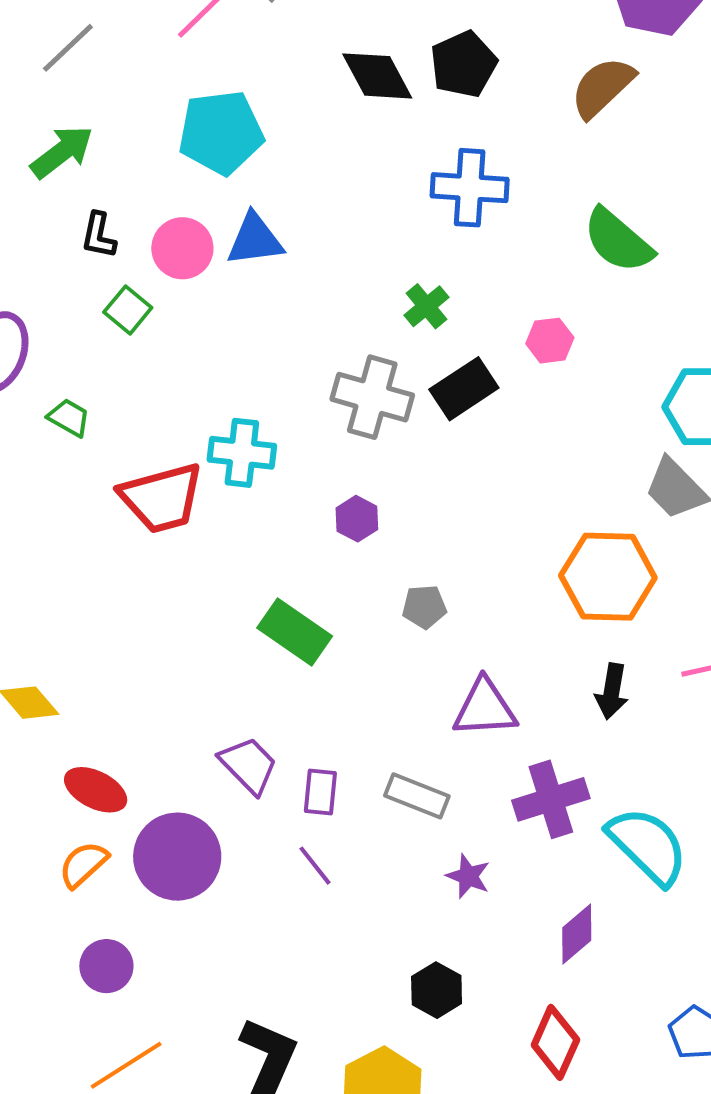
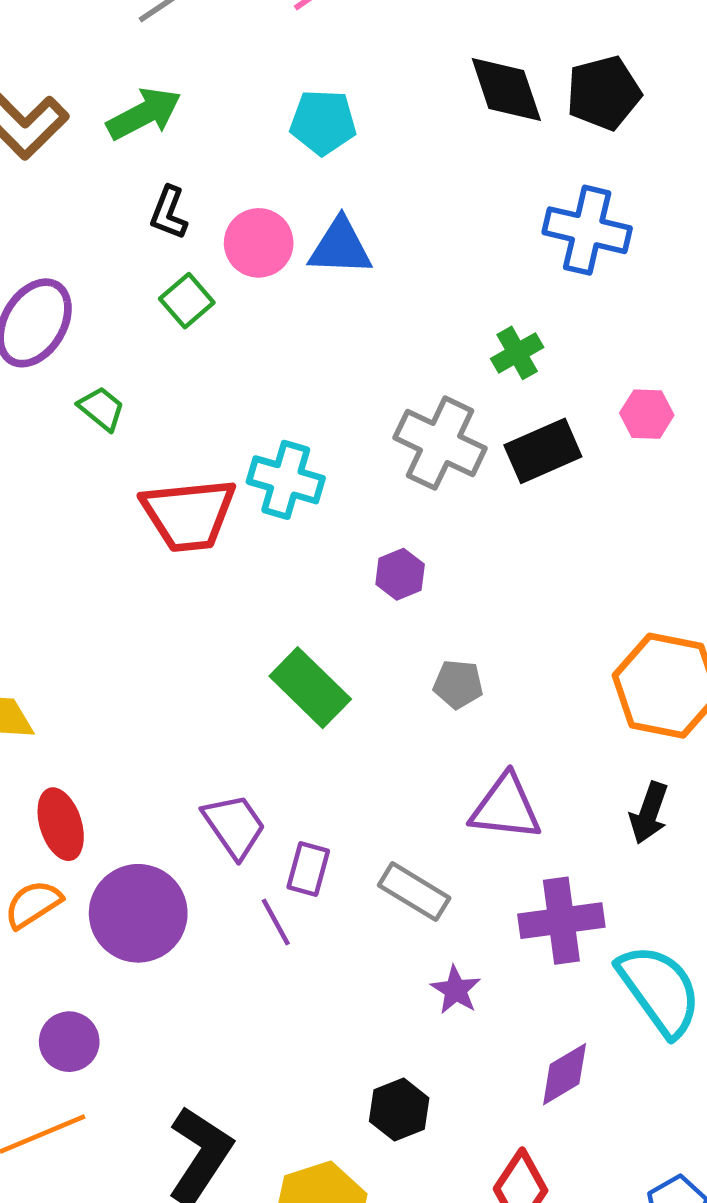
cyan pentagon: (221, 132) -> (323, 122), size x0.7
red ellipse: (96, 790) -> (61, 824), turned 36
purple line: (315, 866) -> (276, 922), moved
purple circle: (106, 966) -> (69, 1042), moved

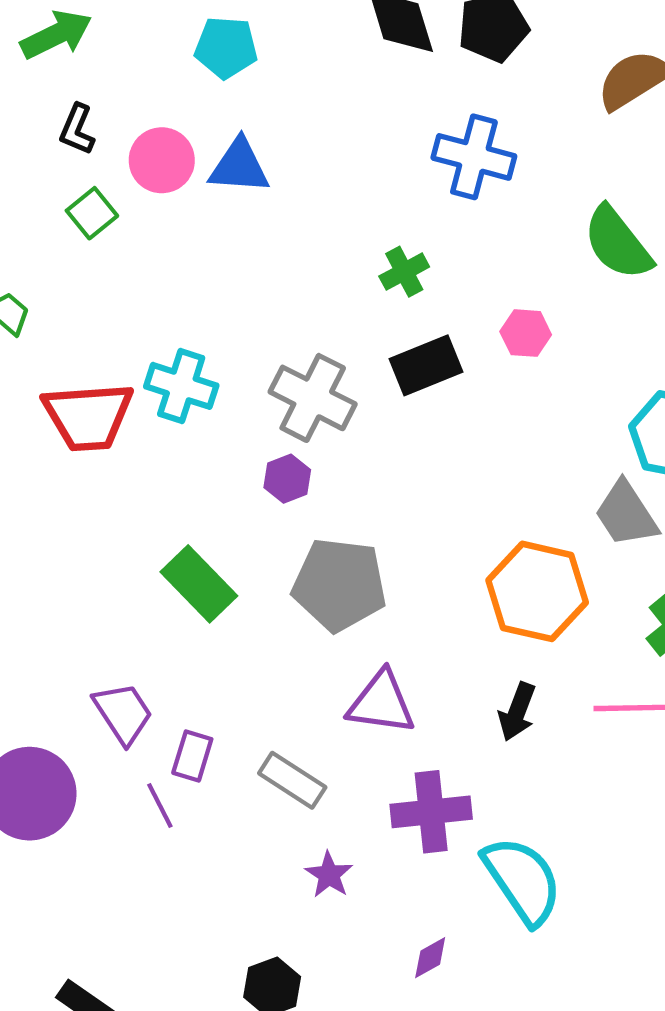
gray cross: (440, 443) -> (313, 398), moved
gray pentagon: (458, 684) -> (339, 585), size x2.0
purple diamond: (565, 1074) -> (430, 958), size x0.7

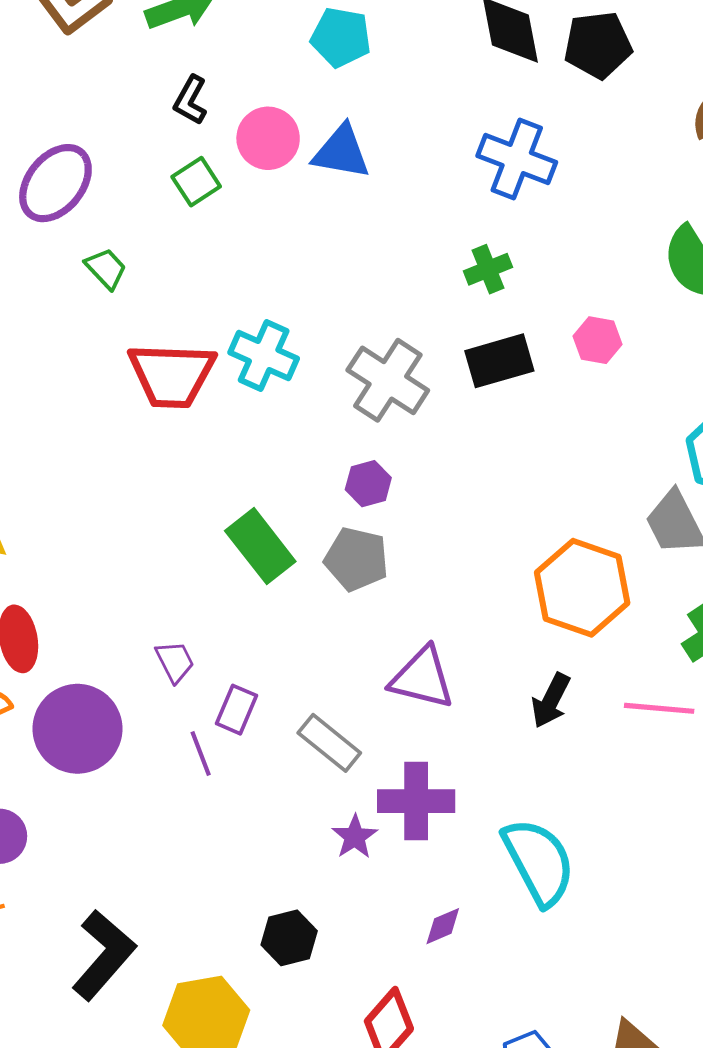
blue cross: (474, 157) -> (517, 159), moved
purple hexagon: (287, 479) -> (368, 484), moved
gray pentagon: (339, 585) -> (356, 559), moved, size x0.7
purple trapezoid: (123, 713) -> (175, 662), size x0.7
purple cross: (431, 812) -> (416, 801), moved

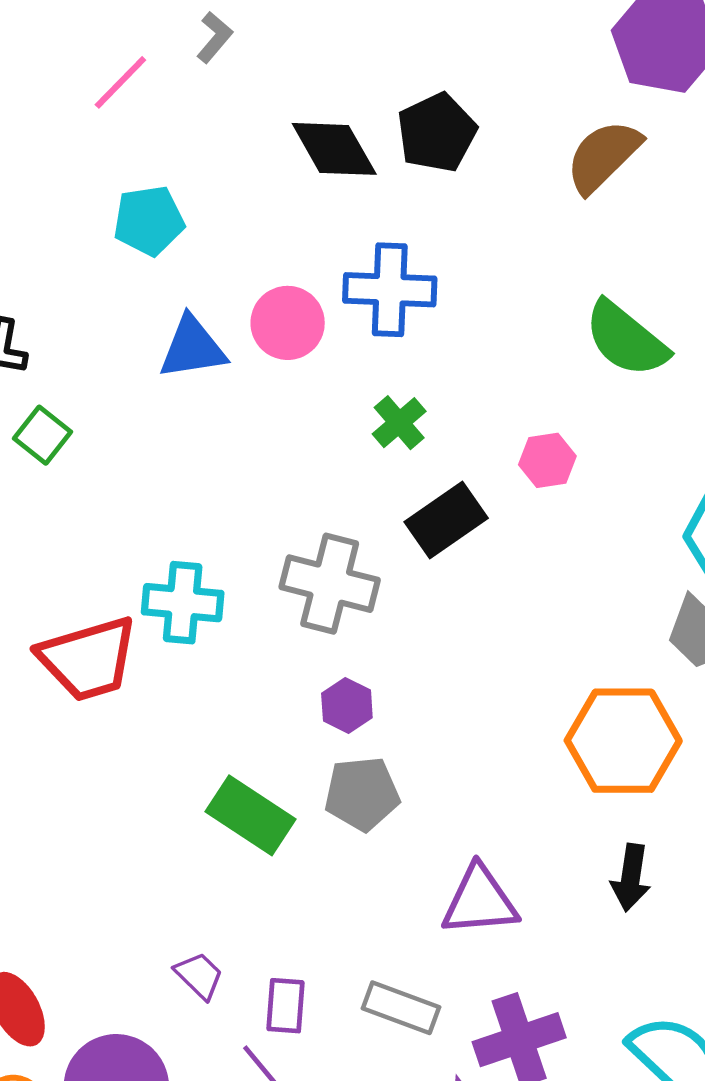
pink circle: (268, 138) -> (288, 323), moved

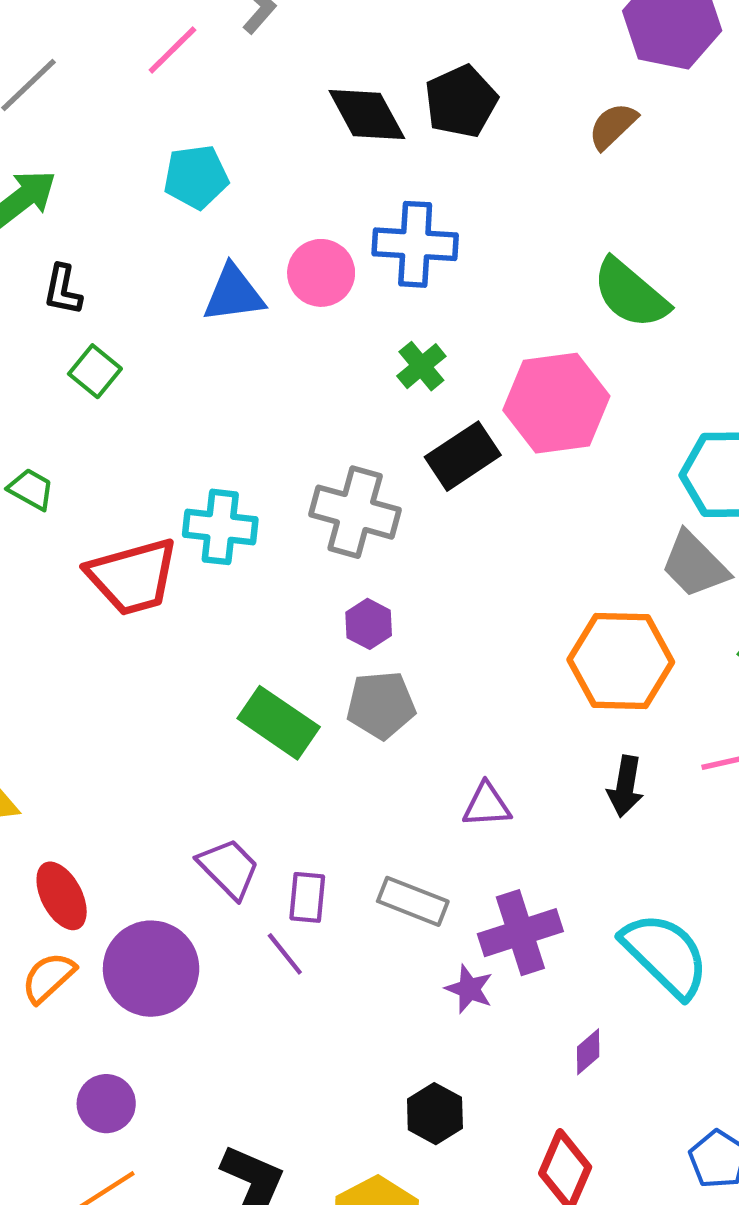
brown semicircle: (603, 156) -> (613, 126), size x0.7
pink hexagon: (547, 460) -> (556, 403), size x2.0
purple triangle: (480, 901) -> (487, 805), size x0.7
purple trapezoid: (199, 976) -> (229, 868), size x1.4

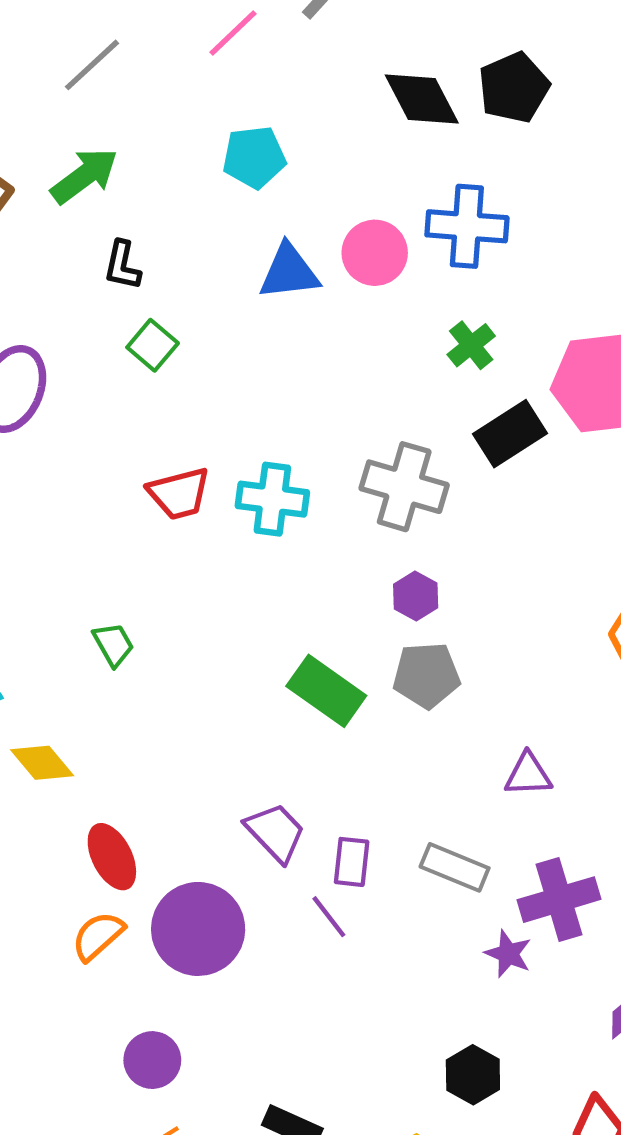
green trapezoid: (31, 489) -> (113, 644), moved, turned 30
red trapezoid: (133, 577) -> (179, 493), moved, size x0.7

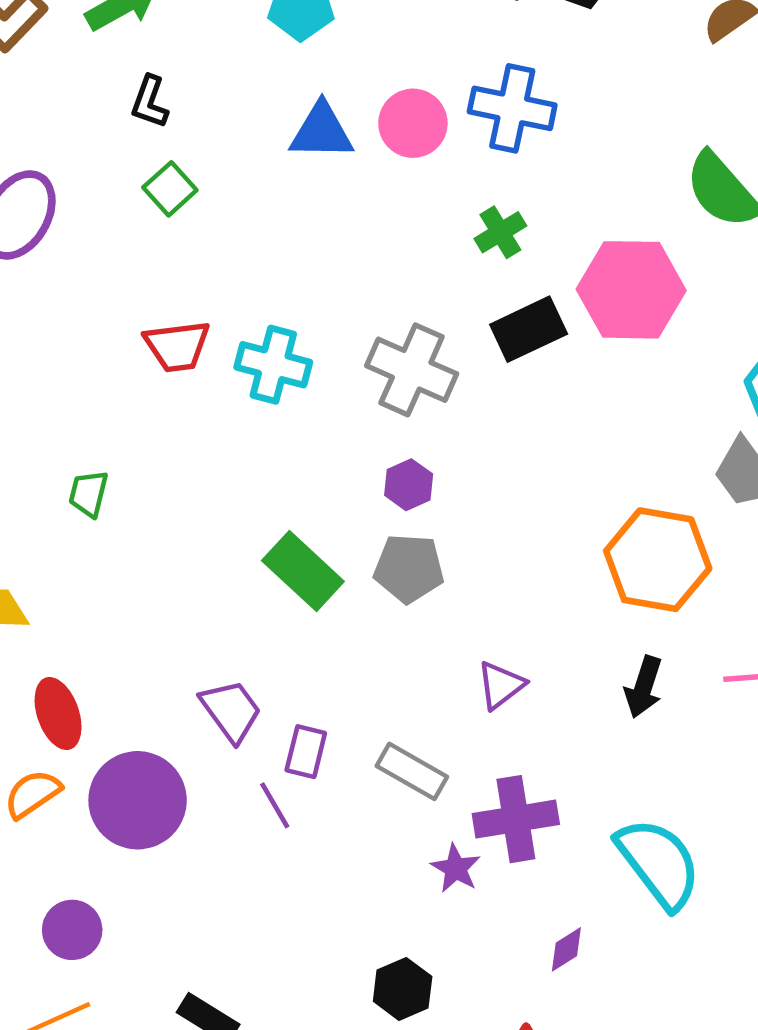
green trapezoid: (113, 644) -> (88, 494), turned -144
purple triangle: (528, 775) -> (501, 685), turned -42

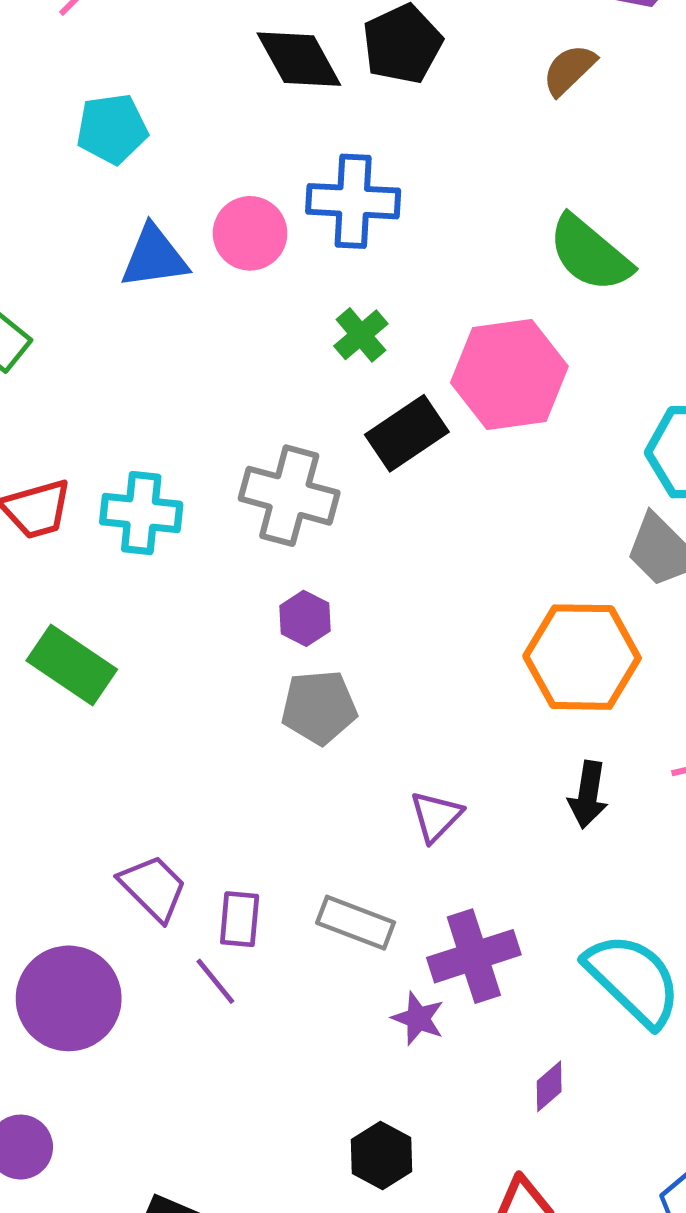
green rectangle: (303, 571) -> (72, 665), moved

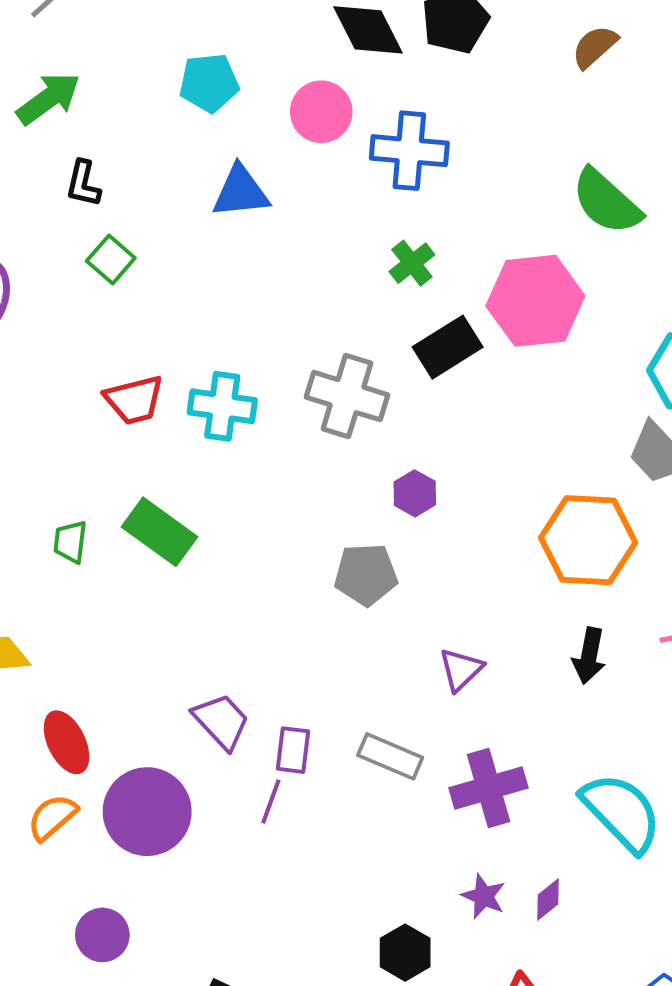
pink circle: (250, 233) -> (321, 112), moved
purple hexagon: (305, 618) -> (415, 493), moved
purple line: (215, 981) -> (271, 801), turned 57
purple star: (418, 1018) -> (484, 896), moved

